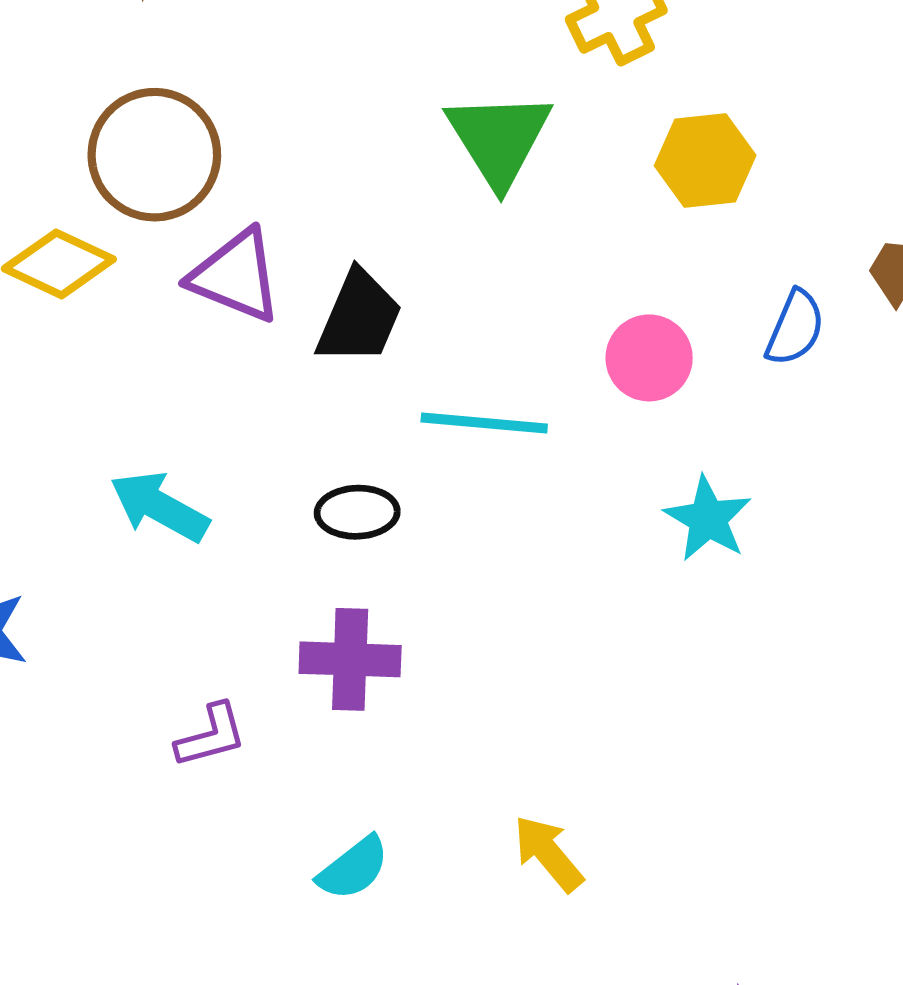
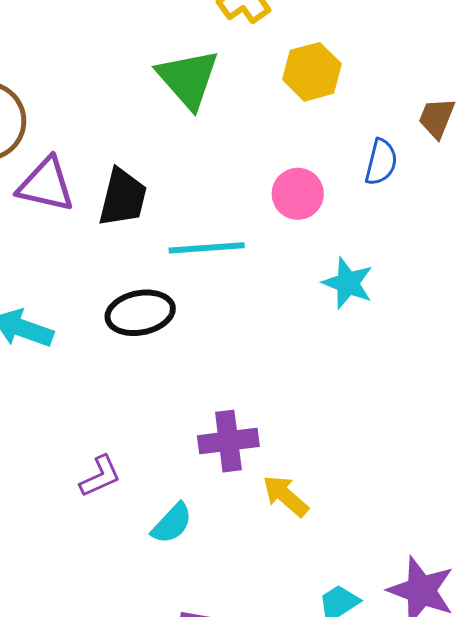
black ellipse: (357, 512) -> (140, 313), size x1.4
purple cross: (350, 659) -> (228, 441), moved
purple L-shape: (211, 736) -> (100, 476), moved

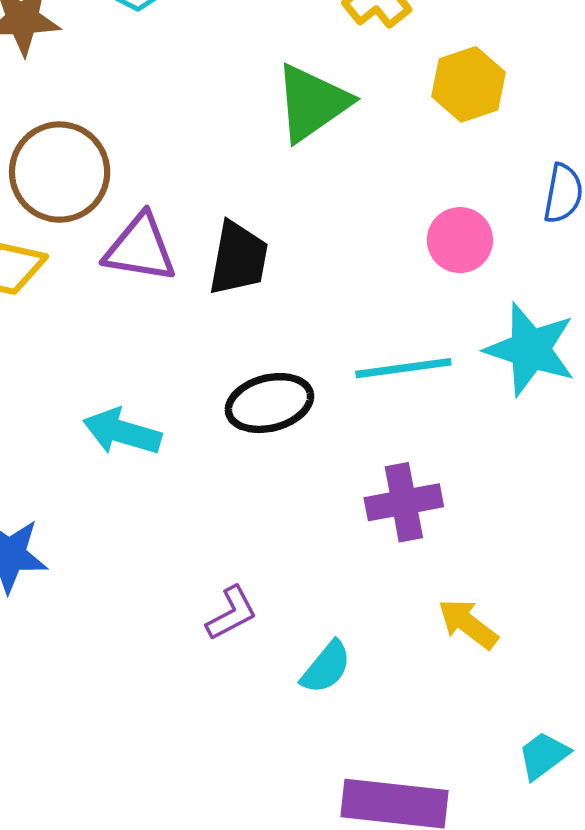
green triangle: (188, 79) -> (312, 103), turned 40
cyan line: (207, 248) -> (403, 368), moved
cyan star: (348, 283) -> (530, 349), size x1.4
purple cross: (228, 441) -> (404, 502), moved

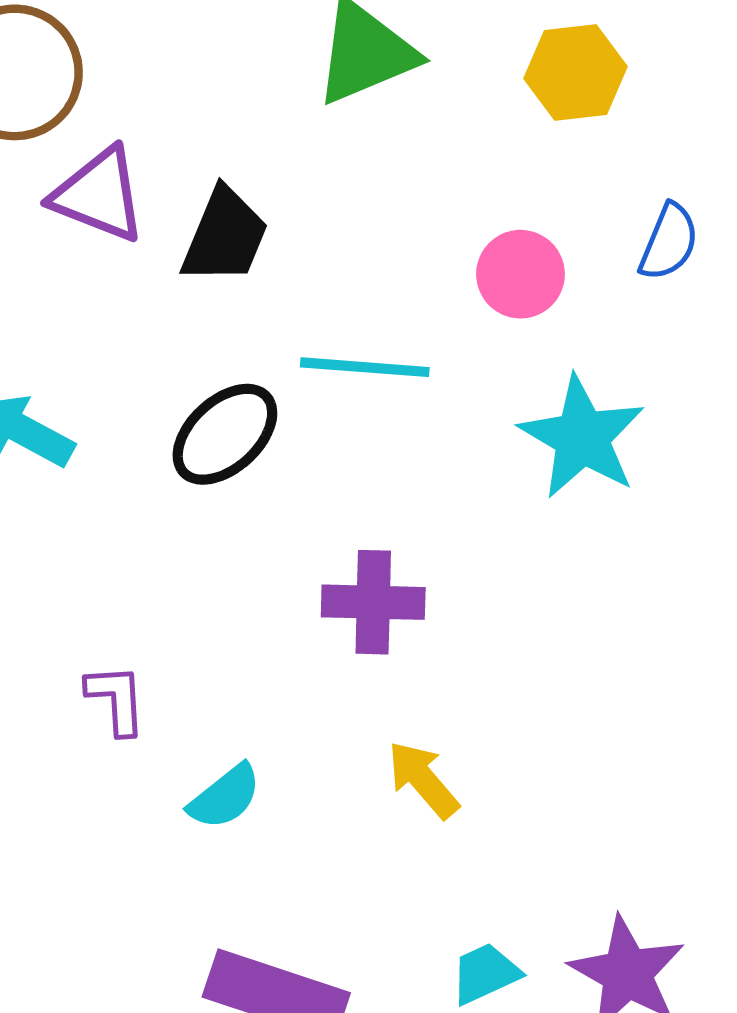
cyan line: (403, 368) -> (365, 367), moved
black ellipse: (269, 403) -> (225, 434), turned -40
purple L-shape: (232, 613) -> (116, 699), turned -78

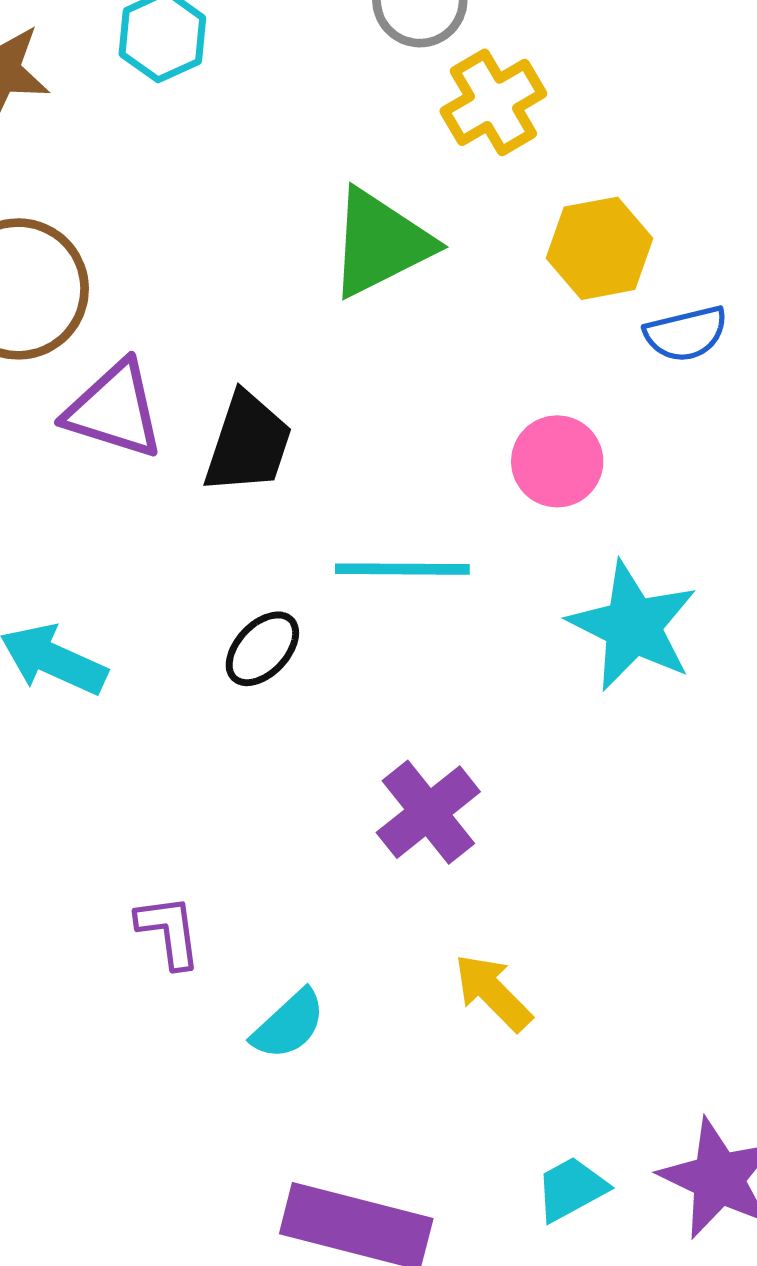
blue semicircle: (669, 242) -> (686, 334), moved, turned 58
black ellipse: (225, 434) -> (262, 649), size x0.7
purple cross: (373, 602) -> (428, 812), turned -36

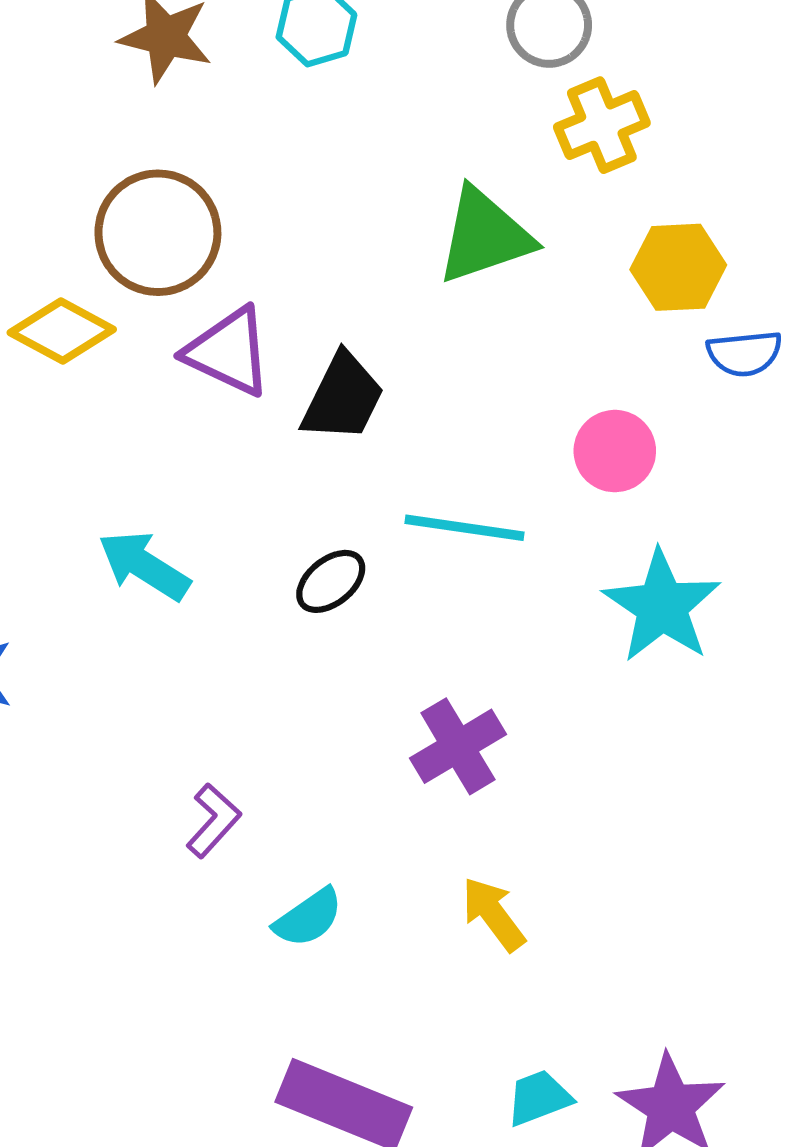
purple L-shape: (169, 931) -> (213, 821), turned 42

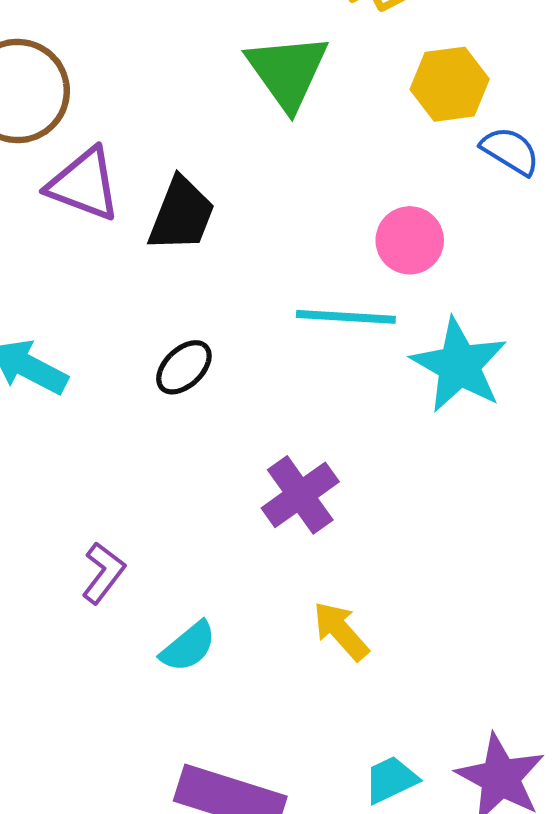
green triangle: (485, 236) -> (287, 71), turned -42
blue semicircle: (744, 353) -> (510, 151), turned -138
cyan line: (464, 528) -> (346, 317), moved

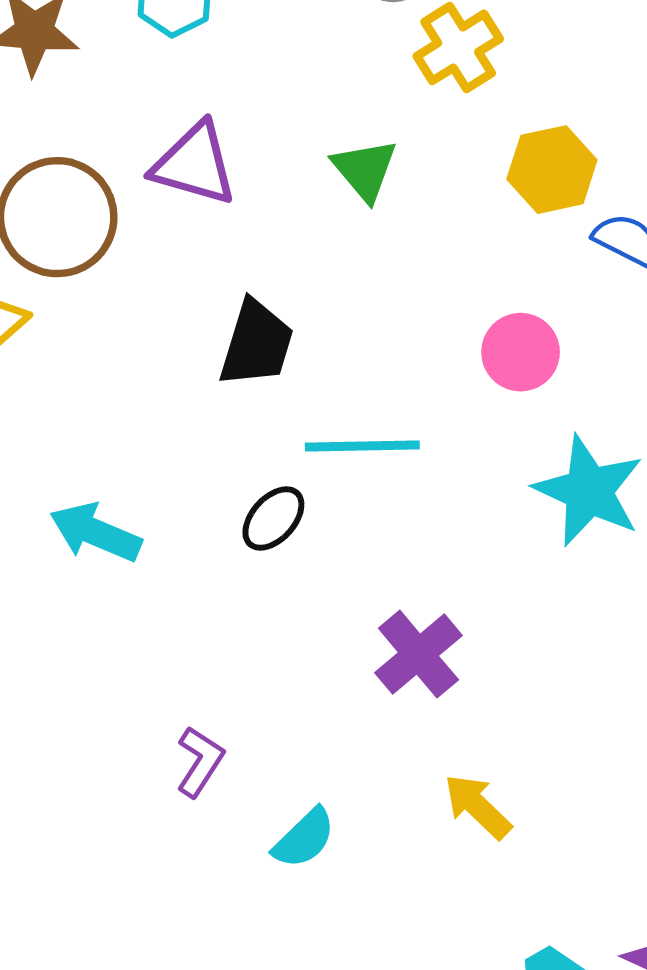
green triangle: (287, 71) -> (365, 170), size x0.7
purple triangle: (84, 184) -> (194, 164), moved
cyan line: (346, 317) -> (362, 446), moved

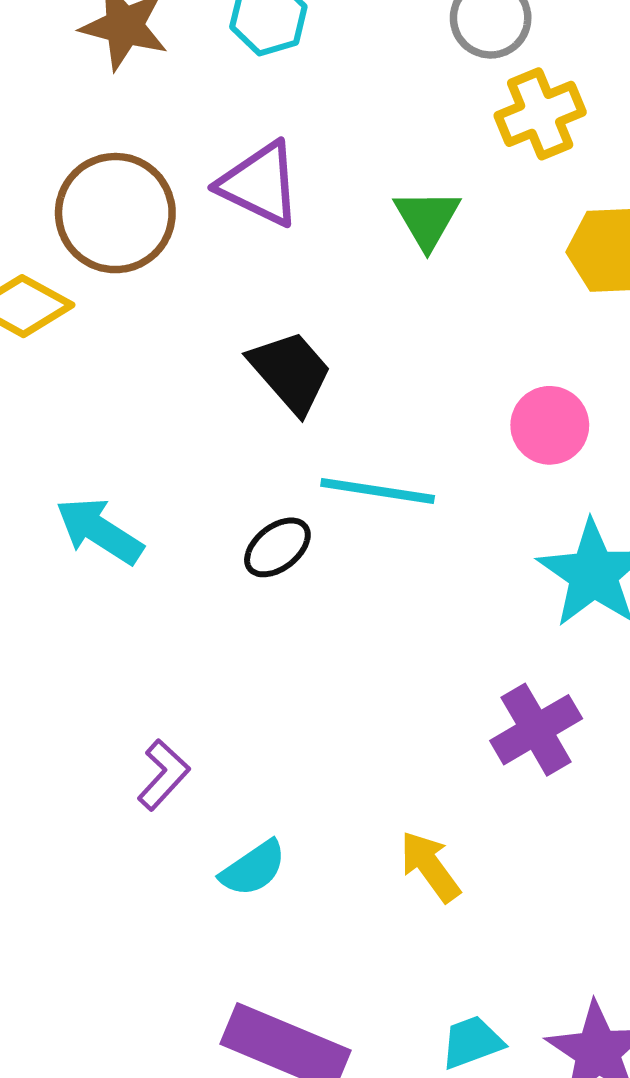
black trapezoid: (256, 344) -> (291, 372), turned -68
purple cross: (418, 654) -> (536, 730), moved

